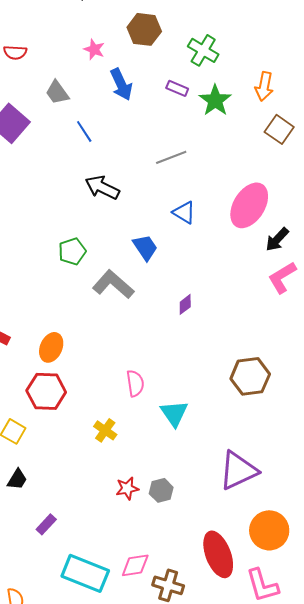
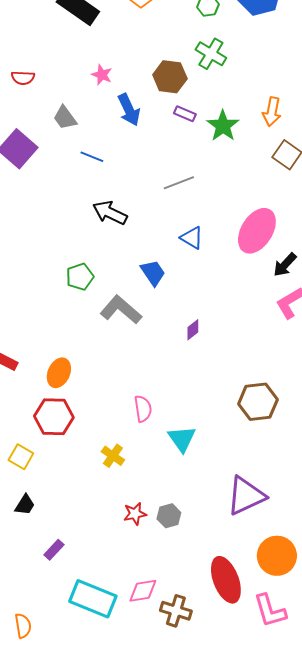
brown hexagon: (144, 29) -> (170, 77), moved
green cross: (203, 50) -> (211, 54), moved
blue line: (84, 131) -> (92, 157), turned -35

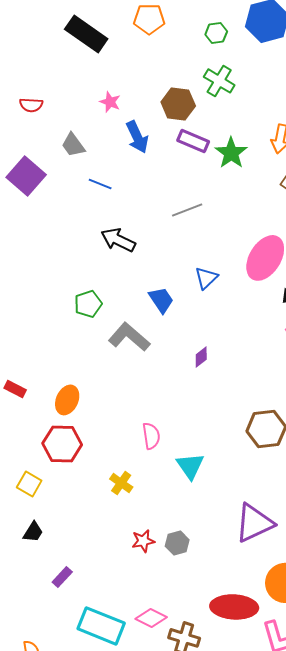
purple rectangle: (185, 114) -> (193, 141), size x1.4
blue triangle: (192, 238) -> (206, 278), moved, turned 45
red ellipse: (226, 580) -> (234, 607), turned -66
pink diamond: (143, 591) -> (151, 618), turned 36

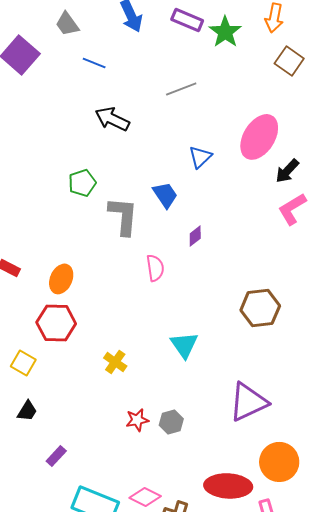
blue trapezoid: (161, 300) -> (165, 195), moved
gray L-shape: (129, 337) -> (123, 216), turned 54
pink semicircle: (151, 436) -> (155, 268), moved

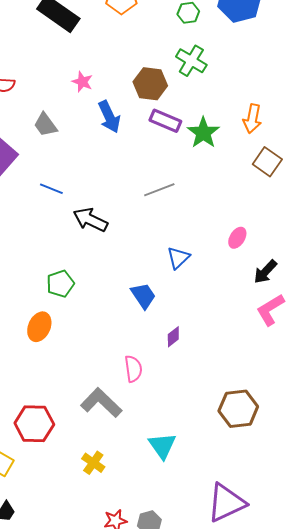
blue line: (94, 63) -> (51, 189), moved
pink ellipse: (259, 137) -> (237, 238), size x0.5
gray L-shape: (123, 216) -> (101, 403), moved, turned -51
orange ellipse: (61, 279) -> (39, 327), moved

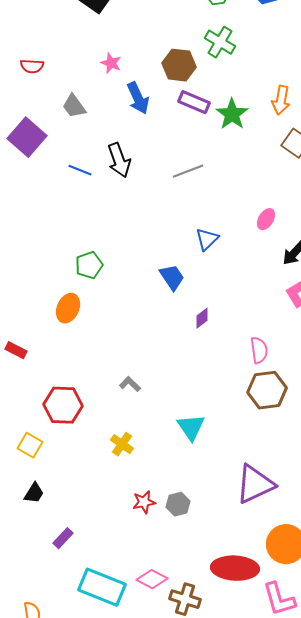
black arrow: (90, 220) -> (119, 160), moved, turned -136
pink semicircle: (133, 369) -> (259, 350), moved
gray L-shape: (101, 403) -> (130, 384), size x0.5

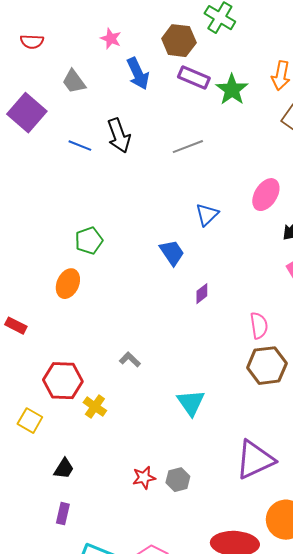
pink ellipse: (266, 219) -> (266, 195), size x1.5
yellow cross: (122, 444) -> (95, 407), moved
black trapezoid: (34, 493) -> (64, 469), moved
purple rectangle: (63, 538) -> (63, 514), turned -30

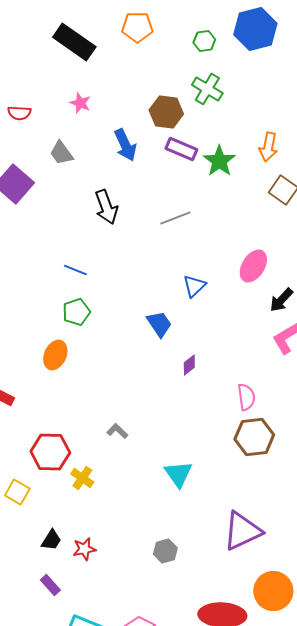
pink star: (111, 39) -> (80, 103), moved
blue line: (80, 146) -> (75, 270), moved
red star: (144, 478) -> (84, 549), moved
purple rectangle: (63, 514) -> (50, 585), turned -55

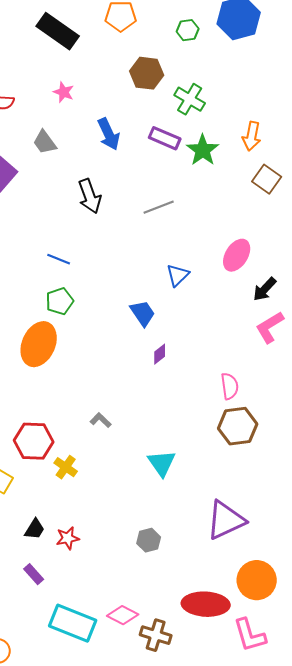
green cross: (207, 89) -> (190, 99), moved
brown hexagon: (166, 112) -> (147, 73), moved
orange ellipse: (55, 355) -> (39, 344), size x1.5
purple diamond: (189, 365) -> (160, 354), moved

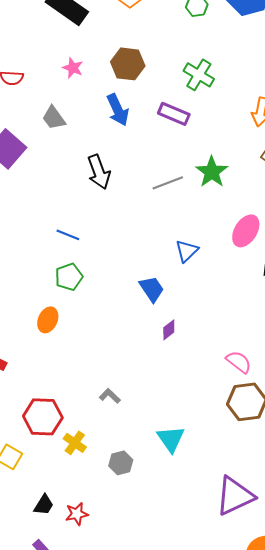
brown hexagon: (147, 73) -> (128, 64), moved
green star: (203, 150) -> (212, 172), moved
orange ellipse: (39, 344) -> (48, 320), size x0.6
pink semicircle: (230, 386) -> (239, 362), turned -44
gray hexagon: (149, 540) -> (121, 463), moved

